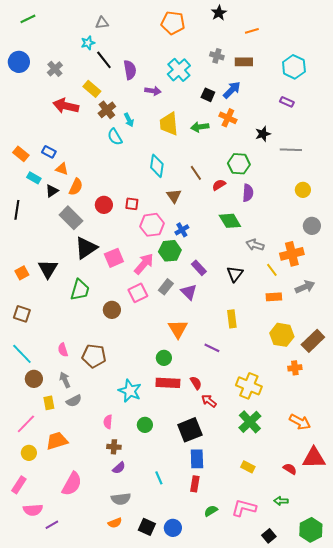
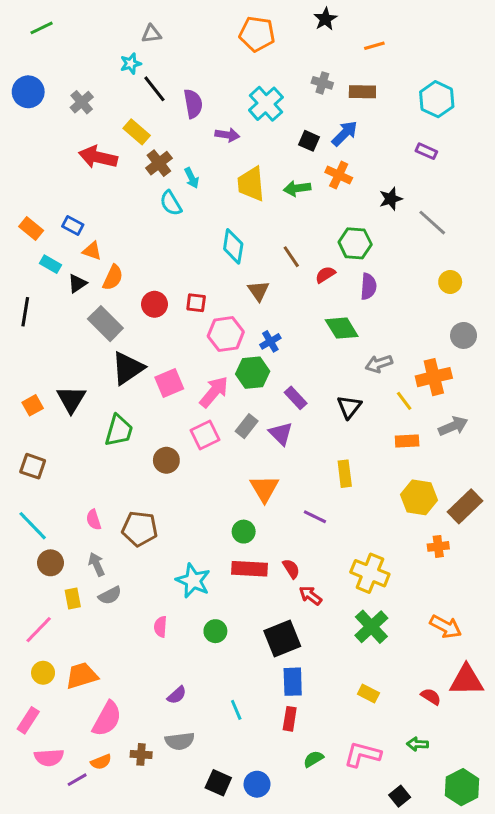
gray line: (291, 150) -> (432, 223), turned 40
gray arrow: (255, 245) -> (379, 364), turned -36
orange trapezoid: (57, 441) -> (82, 676), moved
brown cross: (114, 447) -> (141, 754), moved
orange semicircle: (115, 523) -> (101, 762), moved

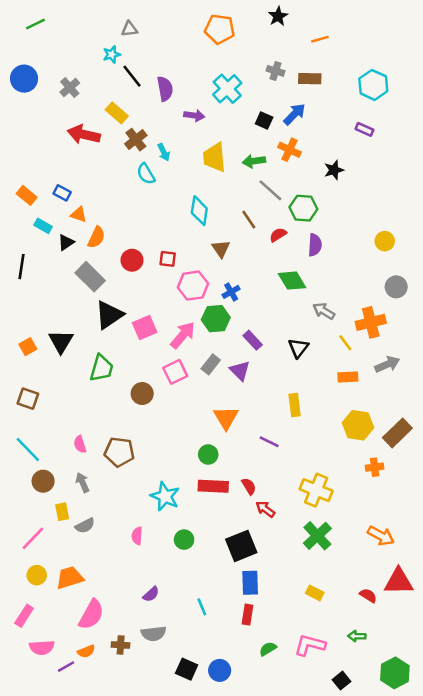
gray line: (432, 223) -> (270, 190), moved
gray arrow: (379, 364) -> (324, 311), turned 50
gray semicircle: (110, 595) -> (85, 526), moved

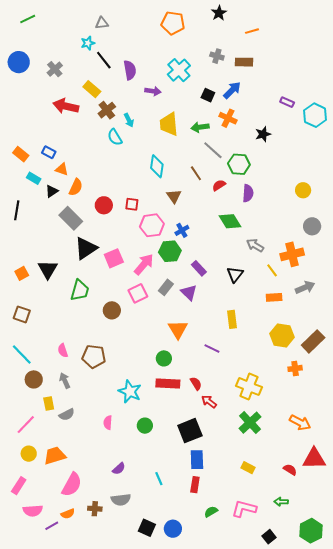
cyan hexagon: (373, 85) -> (315, 115), moved

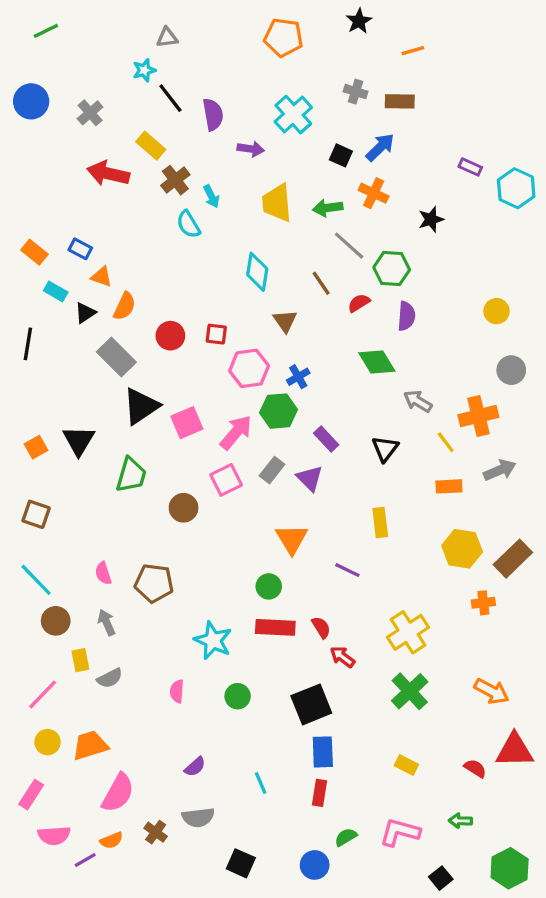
yellow cross: (249, 387) -> (408, 632), turned 35
brown cross: (95, 509) -> (156, 832), turned 32
blue circle: (173, 529) -> (315, 865), moved

